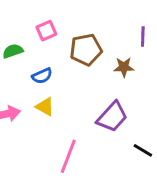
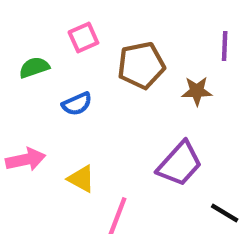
yellow triangle: (45, 107) -> (81, 179), moved

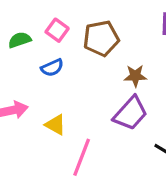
pink square: (83, 37) -> (57, 30), moved, turned -30
brown star: (197, 91) -> (135, 76), moved

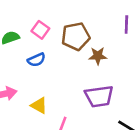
brown star: (135, 76) -> (98, 56), moved
purple trapezoid: (130, 113) -> (99, 96), turned 40

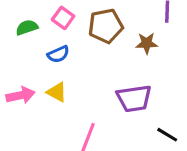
brown star: (98, 56) -> (147, 43), moved
yellow triangle: (39, 105) -> (57, 92), moved

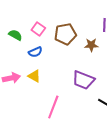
green semicircle: (27, 27) -> (15, 35), turned 48
purple trapezoid: (134, 98) -> (83, 80), turned 30

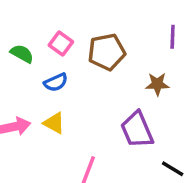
brown star: (91, 45) -> (157, 84), moved
purple trapezoid: (83, 80) -> (137, 130), turned 45

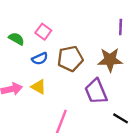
brown pentagon: (107, 52) -> (70, 59), moved
brown star: (157, 84) -> (110, 60), size x1.5

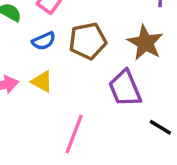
brown star: (110, 60) -> (145, 43), turned 30

